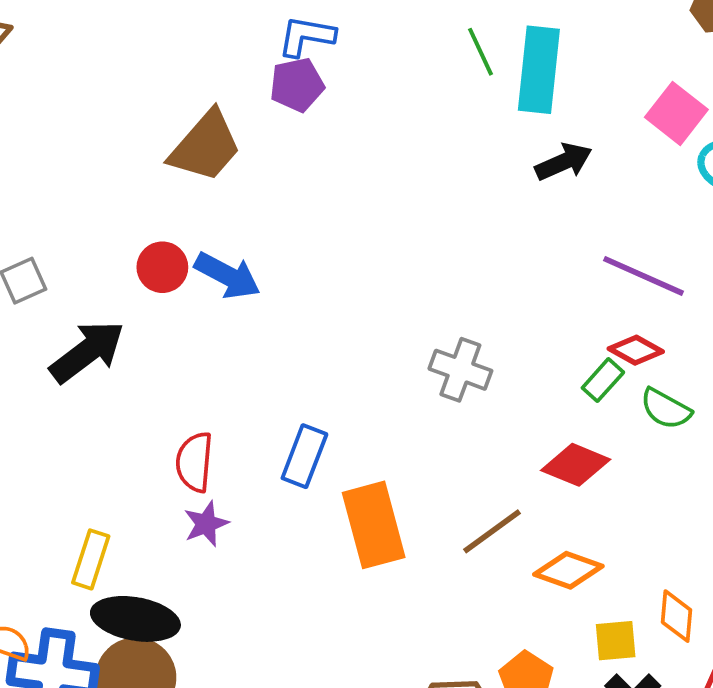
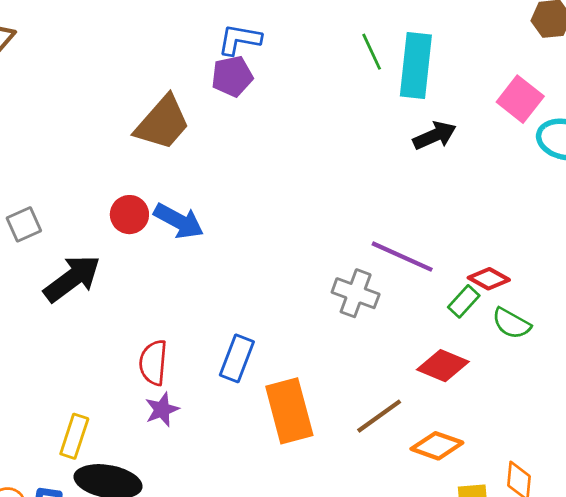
purple line: (643, 276) -> (402, 257), moved

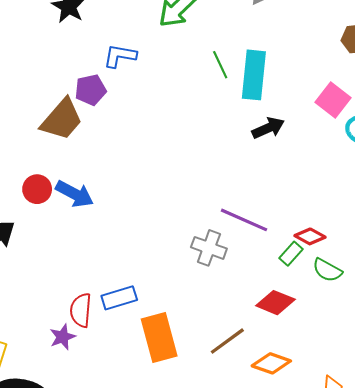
purple pentagon: (232, 76) -> (90, 90), moved
blue rectangle: (237, 358) -> (119, 298), turned 52
red semicircle: (153, 363) -> (81, 310), moved

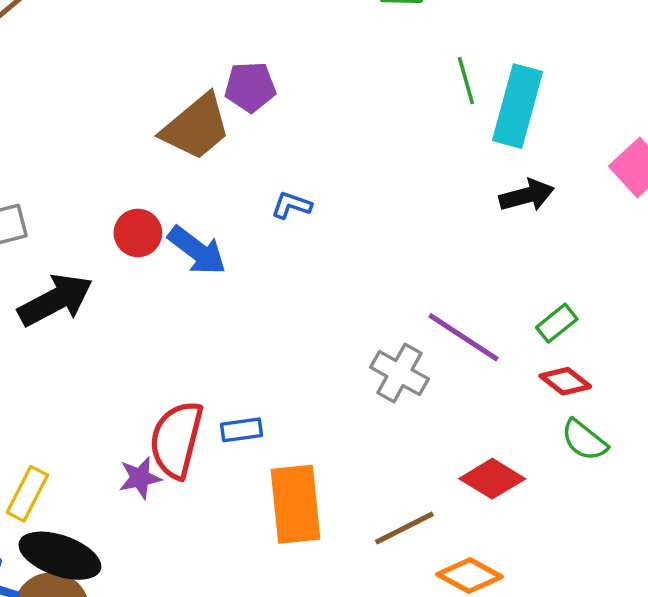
blue L-shape: (120, 56) -> (291, 205), moved, size x0.7
green rectangle: (291, 254) -> (557, 323), moved
blue rectangle: (119, 298) -> (241, 430), size x0.7
red semicircle: (81, 310) -> (176, 440), size x1.4

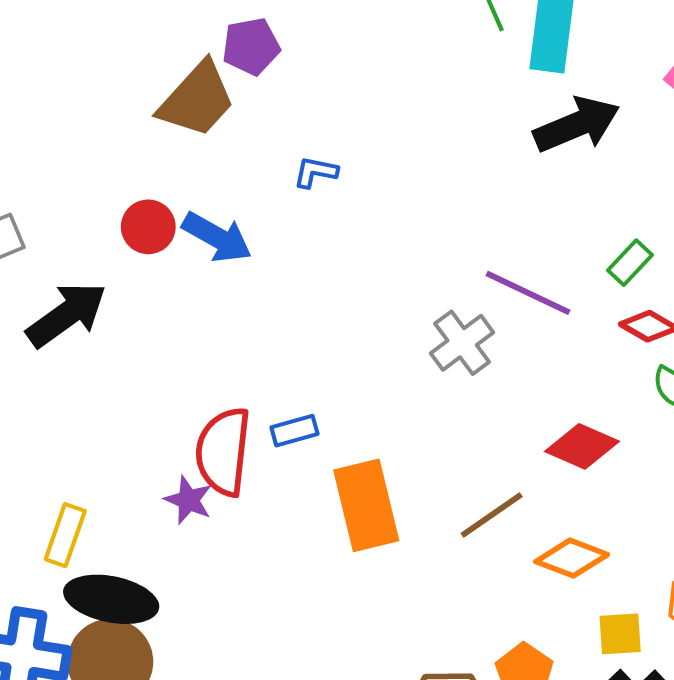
black arrow: (527, 195) -> (577, 125), size x1.4
gray cross: (399, 373) -> (462, 343), turned 32
purple star: (140, 478) -> (188, 500), turned -30

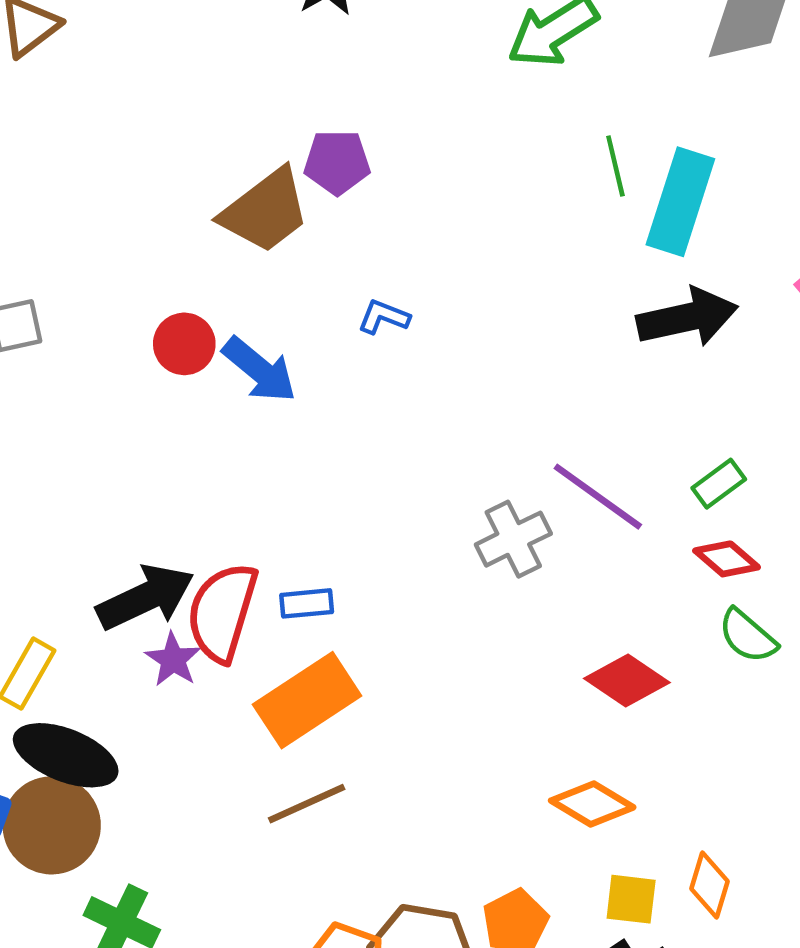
black arrow: (67, 315) -> (146, 597), moved
orange rectangle: (366, 505) -> (307, 700), moved, turned 60
brown line: (492, 515) -> (307, 804), moved

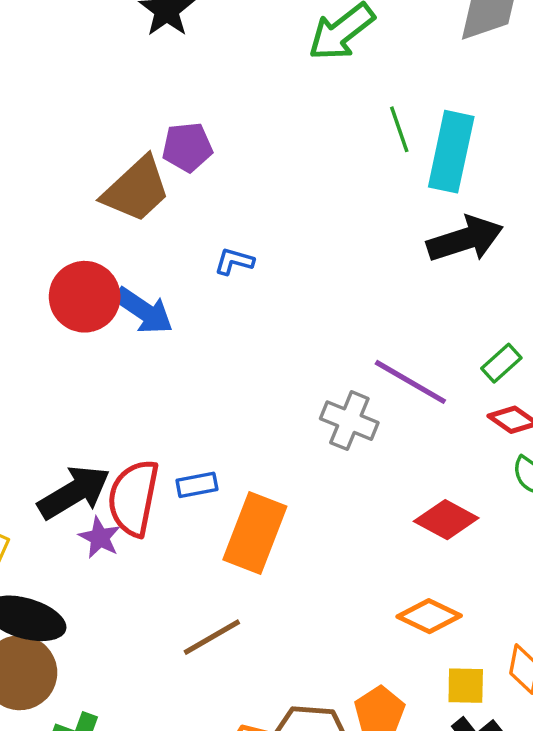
red circle: (184, 344) -> (85, 297), size x1.5
gray cross: (513, 539) -> (349, 421), turned -36
orange rectangle: (307, 700) -> (255, 533), moved, turned -30

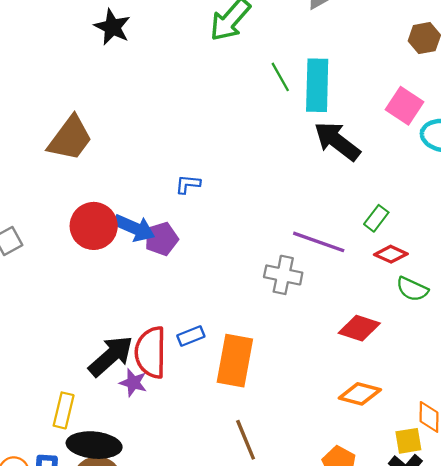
purple pentagon: (187, 147) -> (161, 239), moved
brown trapezoid: (136, 190) -> (70, 138), moved
black arrow: (465, 239) -> (337, 141), turned -114
brown line: (212, 637) -> (246, 440), moved, turned -72
yellow square: (466, 686) -> (408, 441), moved

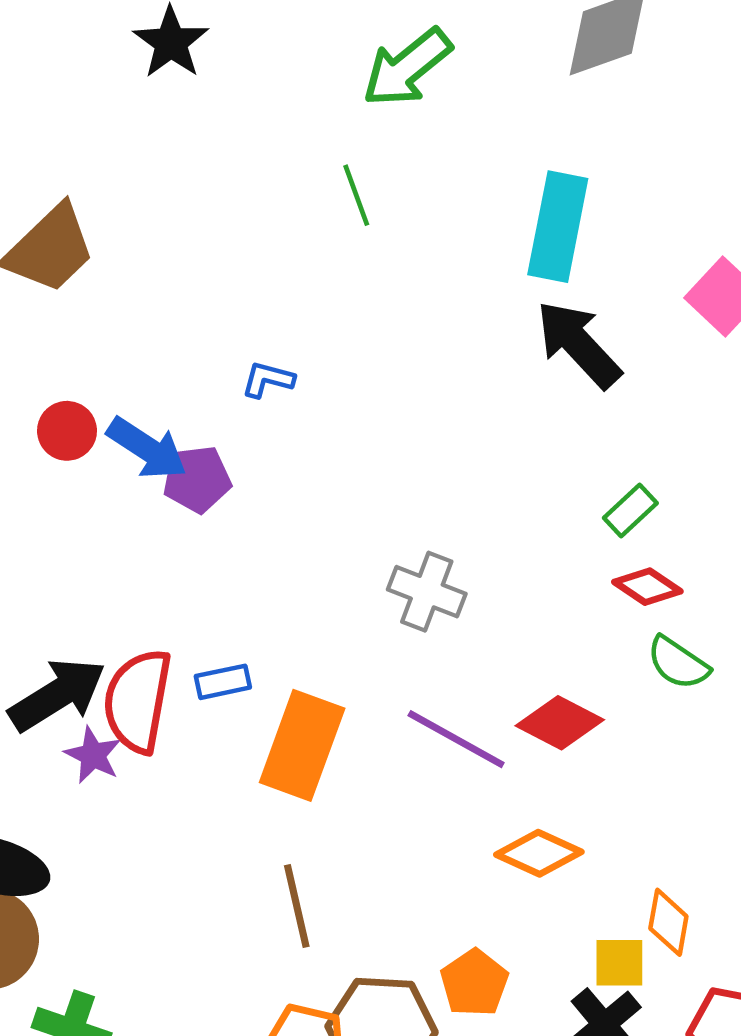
green line: (280, 77) -> (356, 195), moved
red circle: (94, 226) -> (67, 431), size x0.6
purple line: (319, 242) -> (456, 739), moved

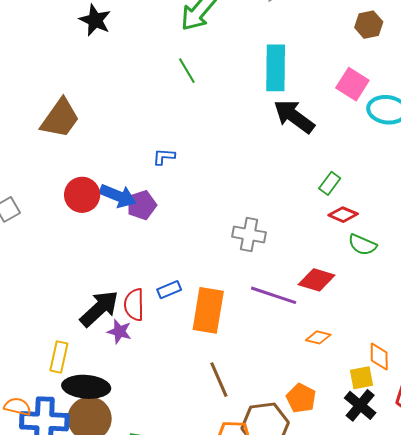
red circle: (67, 431) -> (82, 195), size x1.4
red semicircle: (138, 701) -> (134, 305), size x0.7
orange diamond: (539, 853) -> (318, 337), size x0.7

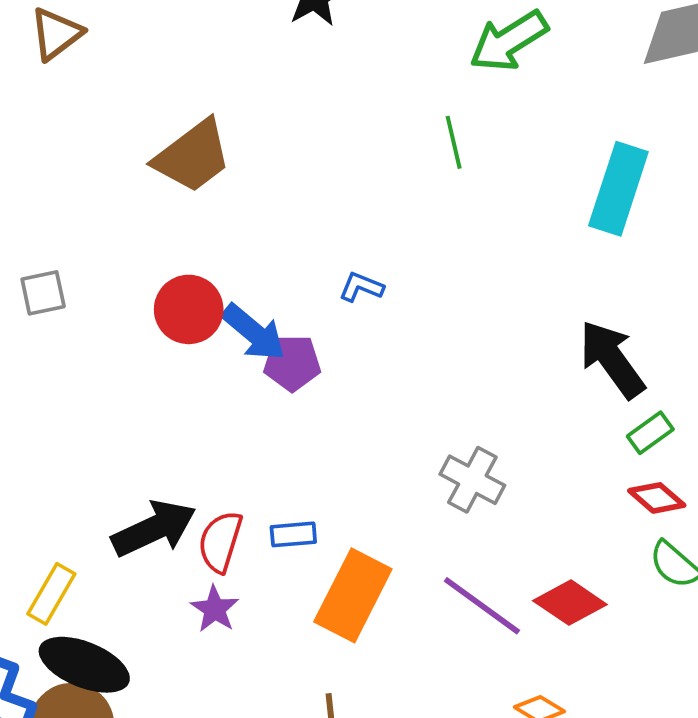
black arrow: (294, 116) -> (612, 359), moved
purple star: (119, 331) -> (215, 609), moved

